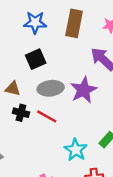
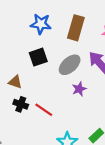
gray ellipse: (51, 88) -> (70, 65), moved, turned -40
purple star: (84, 90) -> (79, 89), size x0.6

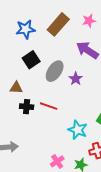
brown rectangle: (76, 28) -> (58, 24), turned 40
gray ellipse: (70, 65) -> (55, 71), moved

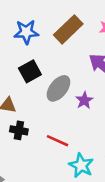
red line: (49, 106) -> (57, 141), moved

